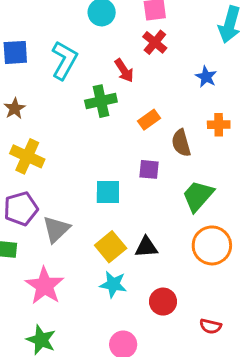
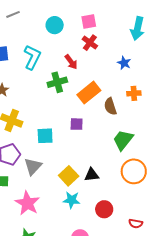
orange rectangle: (149, 120) -> (89, 93), size x1.6
purple square: (149, 169) -> (77, 124), moved
cyan square: (108, 192) -> (45, 136), moved

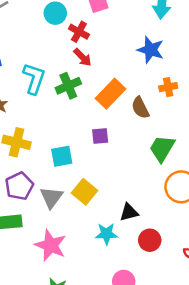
red cross: (90, 43) -> (79, 32), moved
cyan L-shape: (32, 57) -> (34, 79), moved
blue star: (124, 63) -> (151, 50), size x1.5
black triangle: (92, 175) -> (129, 212), moved
yellow square: (69, 176) -> (84, 192), moved

